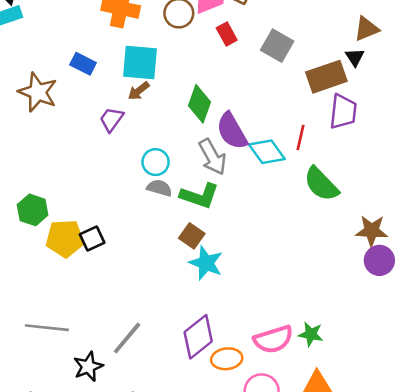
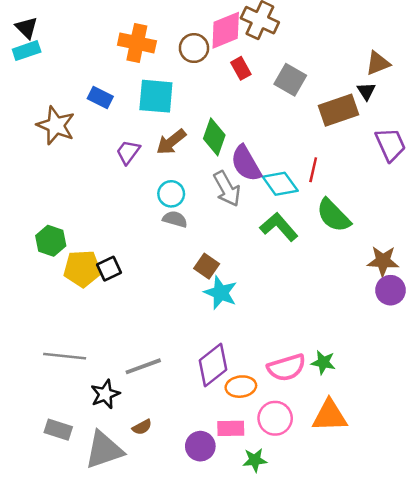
brown arrow: (139, 91) -> (171, 142), moved, size x1.4
purple trapezoid: (343, 112) -> (390, 144), moved, turned -30
green L-shape: (200, 196) -> (279, 227), moved, turned -150
gray line: (127, 338) -> (143, 366), turned 30

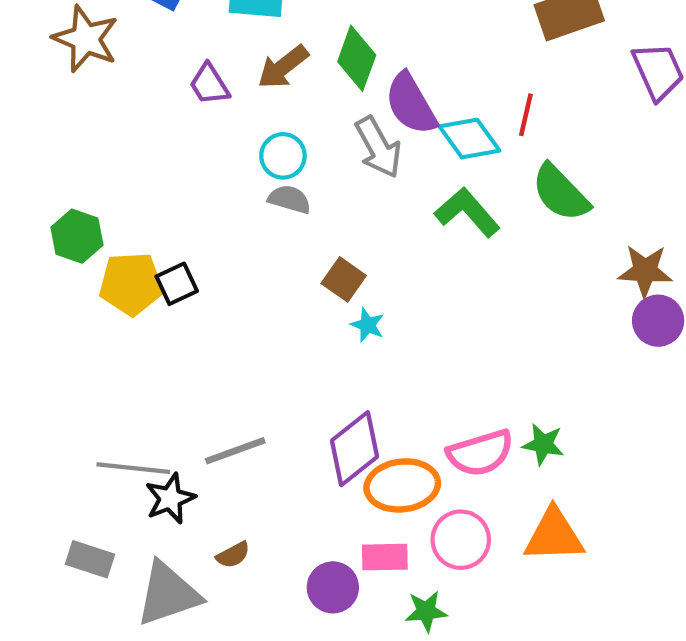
purple trapezoid: (128, 152) -> (209, 84), turned -68
cyan star: (221, 293) -> (368, 325), size x0.6
gray line: (65, 356) -> (133, 468), moved
orange ellipse: (241, 387) -> (402, 485), size x1.4

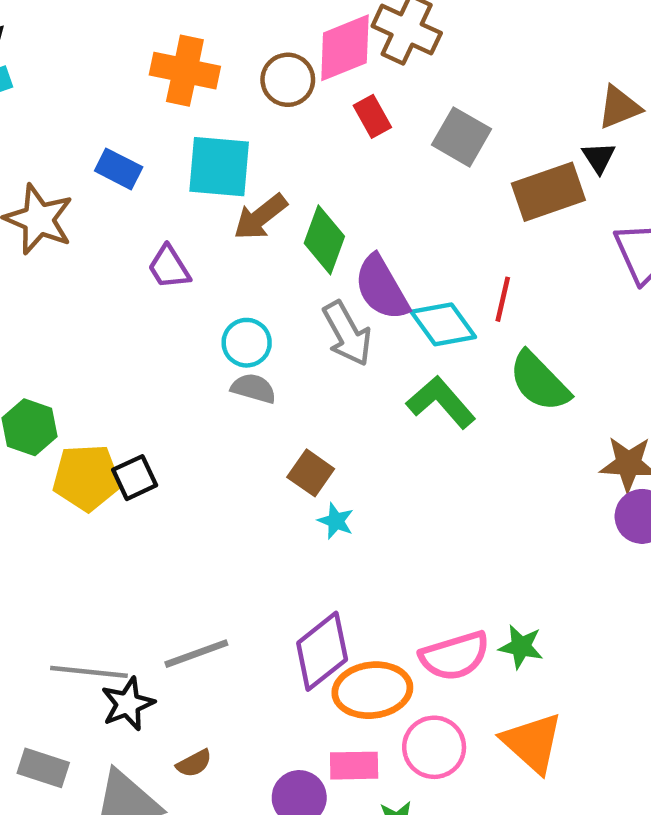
brown arrow: (283, 67) -> (260, 217), moved
orange triangle: (554, 535) -> (532, 743), turned 44

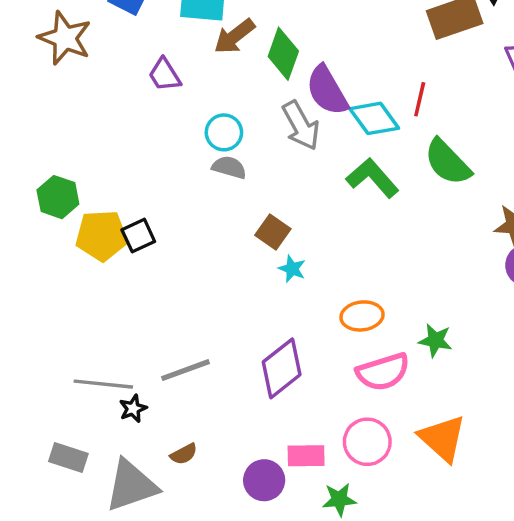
green star: (521, 647) -> (435, 340), moved
orange ellipse: (372, 690) -> (362, 316), moved, size x0.7
black star: (128, 704) -> (133, 409), size x0.7

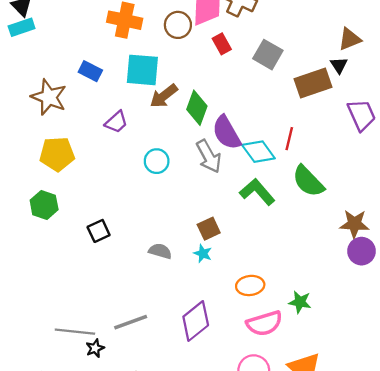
purple trapezoid: (165, 75) -> (116, 122), turned -100
gray semicircle: (229, 167) -> (160, 251), moved
brown square: (273, 232) -> (209, 229), moved, turned 30
yellow pentagon: (102, 236) -> (57, 154), moved

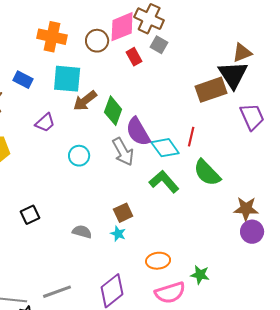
gray square: (268, 55) -> (159, 45), moved, size x0.7
black triangle: (339, 65) -> (233, 75), size x2.0

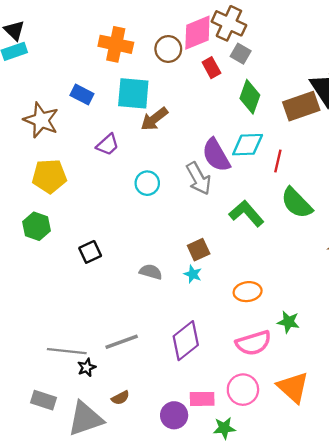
green diamond: (113, 111) -> (250, 97), moved
cyan diamond: (165, 148) -> (248, 145), moved, turned -56
orange ellipse: (158, 261) -> (248, 292), moved

